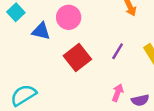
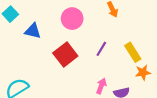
pink circle: (69, 17) -> (72, 19), moved

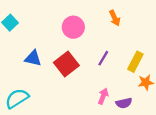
blue triangle: (33, 31) -> (33, 58), moved
yellow rectangle: (133, 52) -> (135, 62), turned 60

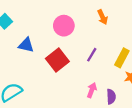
blue triangle: (33, 58) -> (26, 45), moved
purple semicircle: (124, 103) -> (111, 97), turned -80

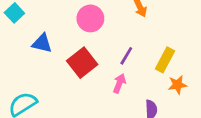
pink arrow: (92, 90) -> (119, 83), moved

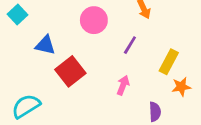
purple line: (126, 56) -> (130, 45), moved
red square: (82, 63) -> (70, 71), moved

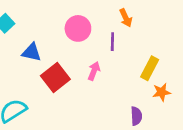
purple line: (130, 45) -> (112, 42), moved, turned -30
pink arrow: (123, 85) -> (94, 71), moved

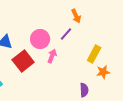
pink circle: (78, 28) -> (40, 39), moved
purple line: (112, 42) -> (66, 34), turned 40

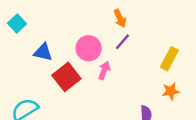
orange arrow: (76, 16) -> (120, 18), moved
yellow rectangle: (94, 54) -> (169, 59), moved

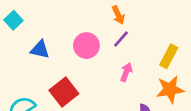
pink arrow: (104, 70) -> (126, 72), moved
red square: (66, 77) -> (64, 92), moved
orange star: (171, 91) -> (170, 89), size x1.5

